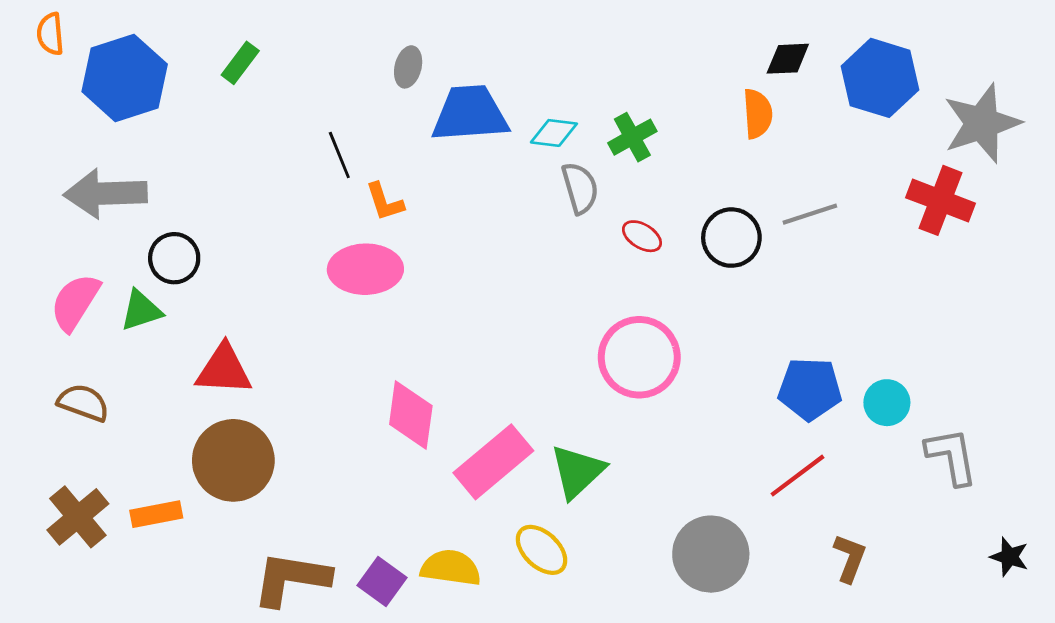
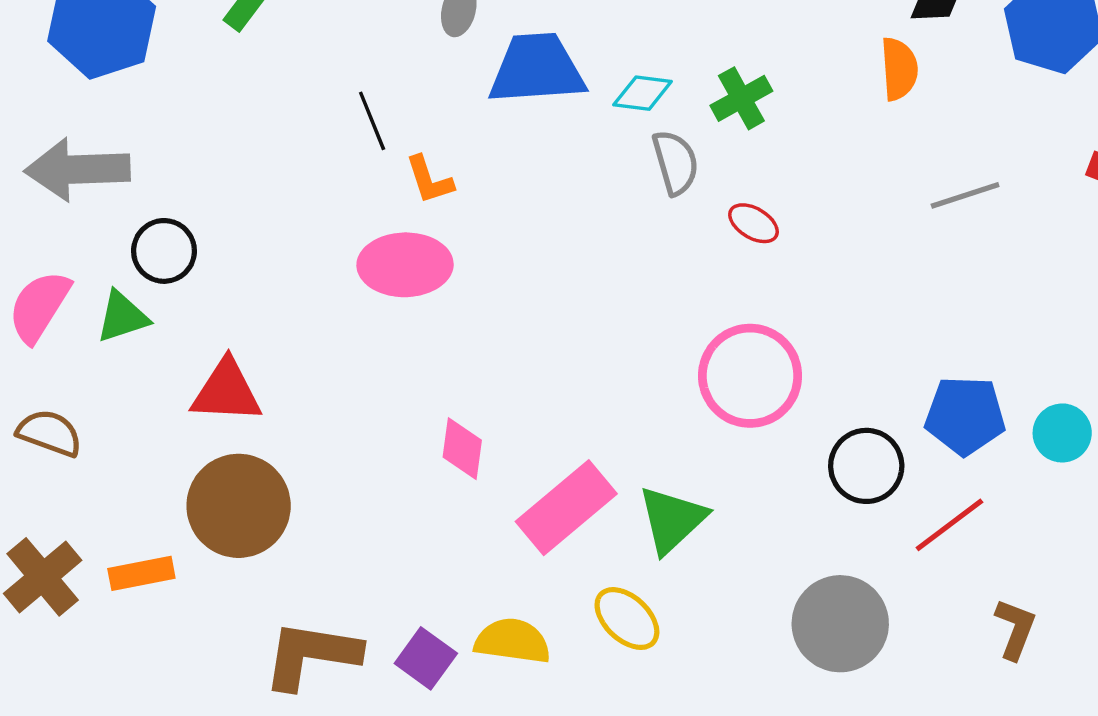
black circle: (731, 238) -> (866, 466), moved
pink diamond: (411, 415) -> (462, 449), size x0.7

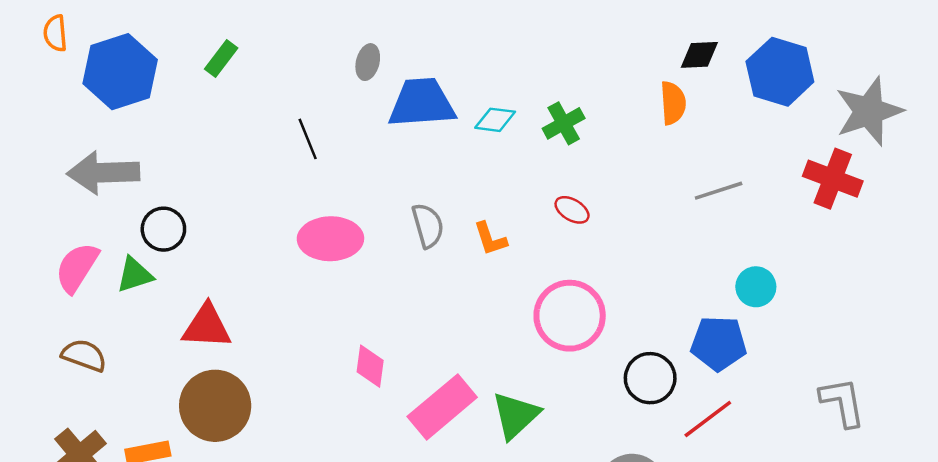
gray semicircle: (676, 163) -> (428, 226), moved
orange L-shape: (429, 180) -> (490, 239), moved
cyan circle: (1062, 433) -> (756, 287), moved

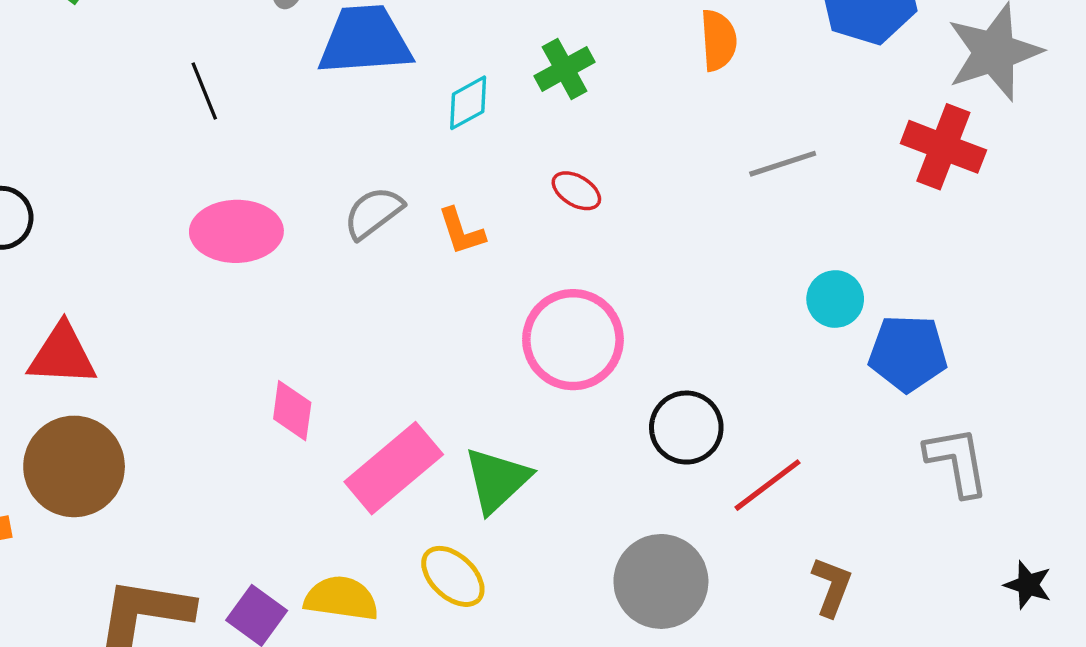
cyan diamond: (495, 120) -> (468, 103), moved, turned -36
gray semicircle: (428, 226) -> (373, 213), turned -111
blue pentagon: (719, 343) -> (908, 353), moved

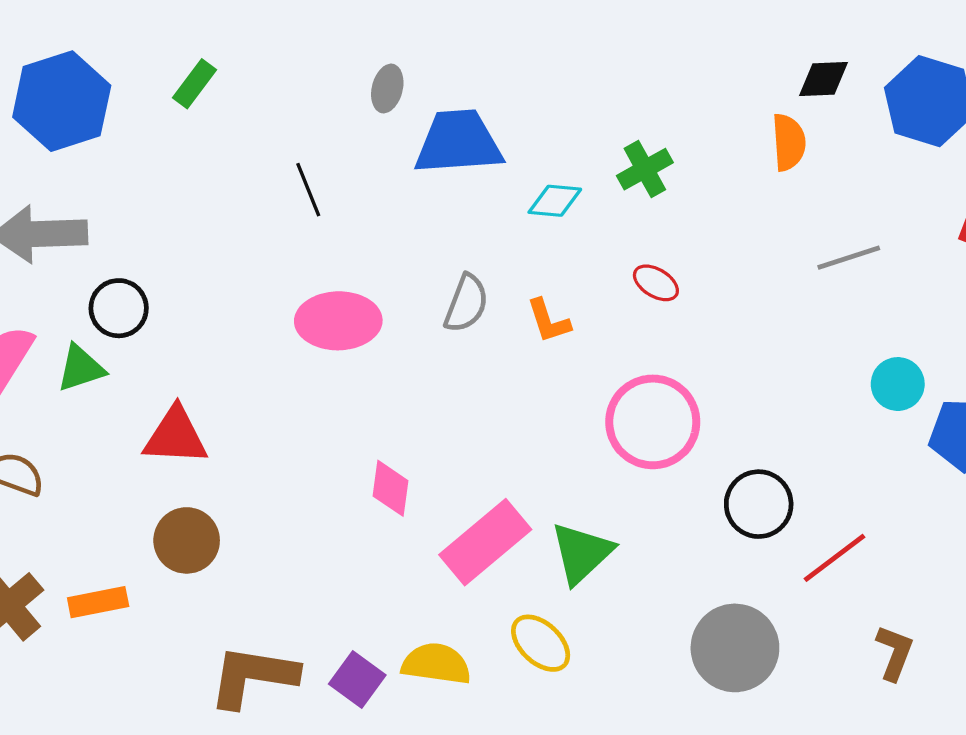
cyan diamond: (468, 103) -> (555, 201), turned 34
gray semicircle: (373, 213) -> (466, 303), turned 148
brown circle: (74, 466) -> (187, 540), size x0.7

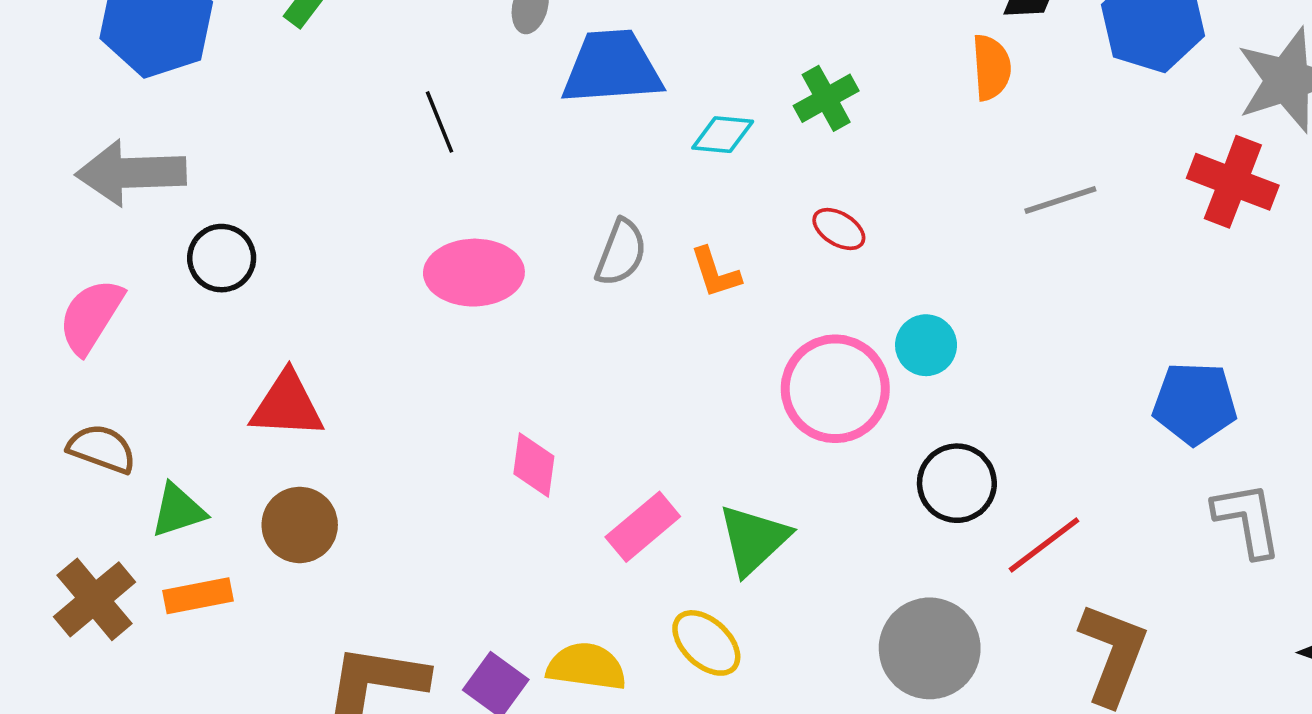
green triangle: (81, 368) -> (178, 510), moved
cyan circle: (898, 384) -> (926, 345), moved
pink rectangle: (485, 542) -> (643, 527), size x0.7
brown L-shape: (895, 653) -> (1113, 654), size x1.6

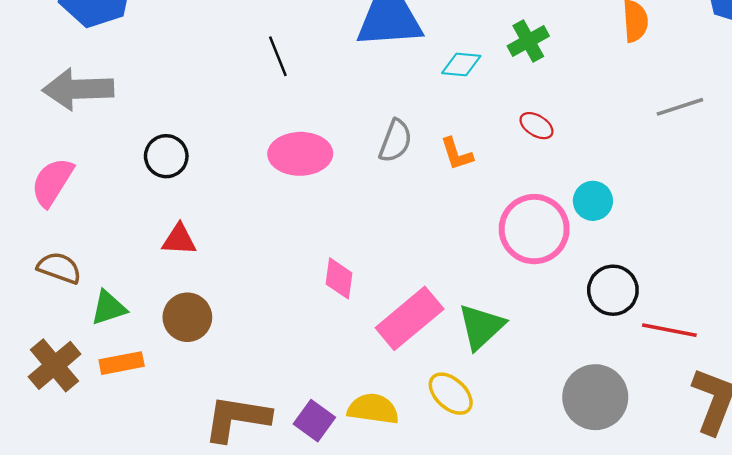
black circle: (222, 258) -> (166, 156), moved
red triangle: (287, 405) -> (179, 240), size x0.7
pink rectangle: (643, 527) -> (410, 318), size x1.4
red line: (1044, 545) -> (669, 330), turned 48

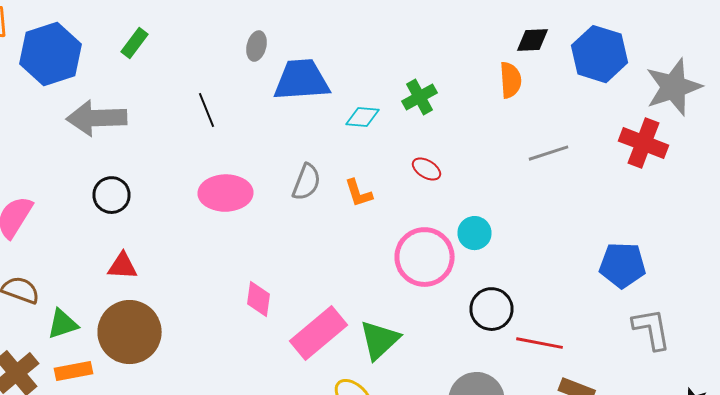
gray arrow: (78, 89) -> (96, 118), moved
brown circle: (187, 317) -> (130, 332), size x1.5

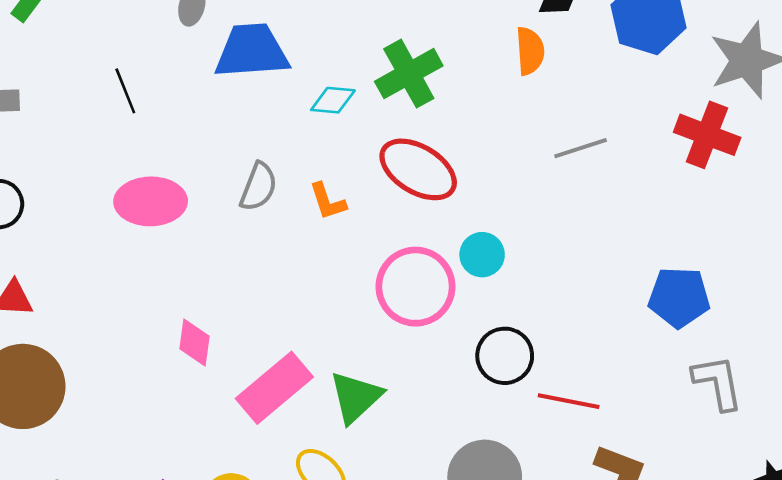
green cross: (420, 97) -> (409, 74), size x1.4
red ellipse: (426, 169) -> (418, 169), size x2.0

